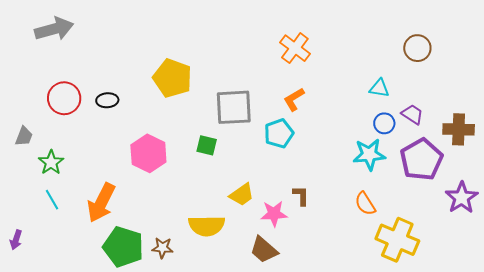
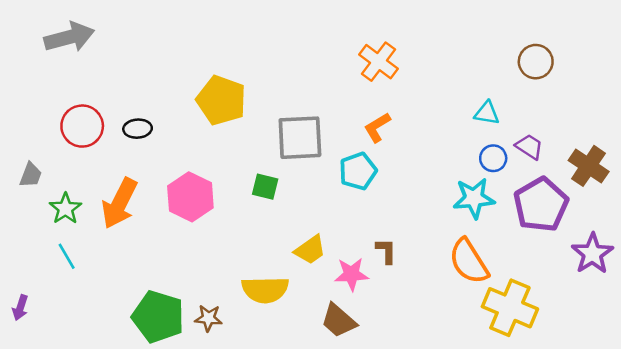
brown cross: (459, 129) -> (589, 166), turned 32
orange arrow: (101, 203) -> (120, 203), moved
orange semicircle: (365, 204) -> (469, 261), size x1.5

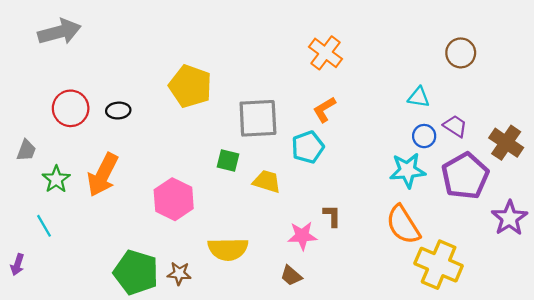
pink hexagon: (190, 197) -> (174, 199), moved
yellow trapezoid: (310, 250) -> (267, 181), moved, turned -128
cyan line: (67, 256) -> (44, 226), moved
brown trapezoid: (339, 321) -> (291, 276), size x0.7

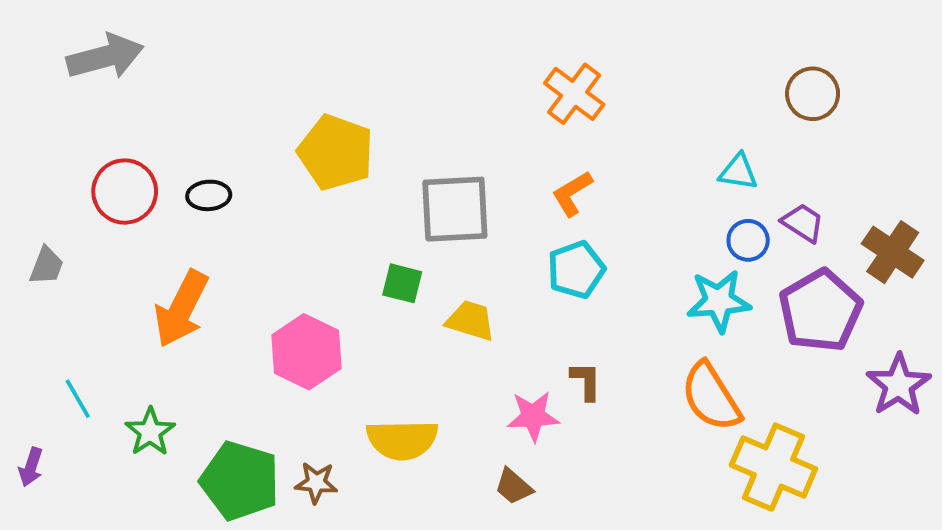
cyan pentagon: (308, 147) -> (576, 270), moved
green star: (56, 179) -> (150, 432), moved

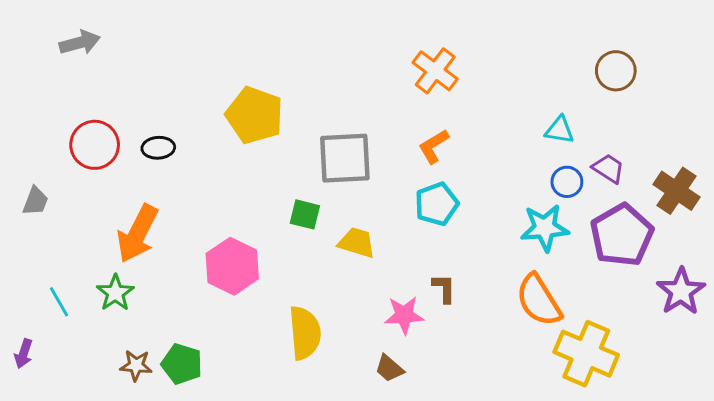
gray arrow: (105, 57) -> (80, 43), size x0.7
green star: (150, 432) -> (115, 293), moved
yellow semicircle: (402, 440) -> (305, 333), turned -94
green pentagon: (240, 481) -> (182, 364), size x0.7
brown star: (316, 483) -> (136, 365), moved

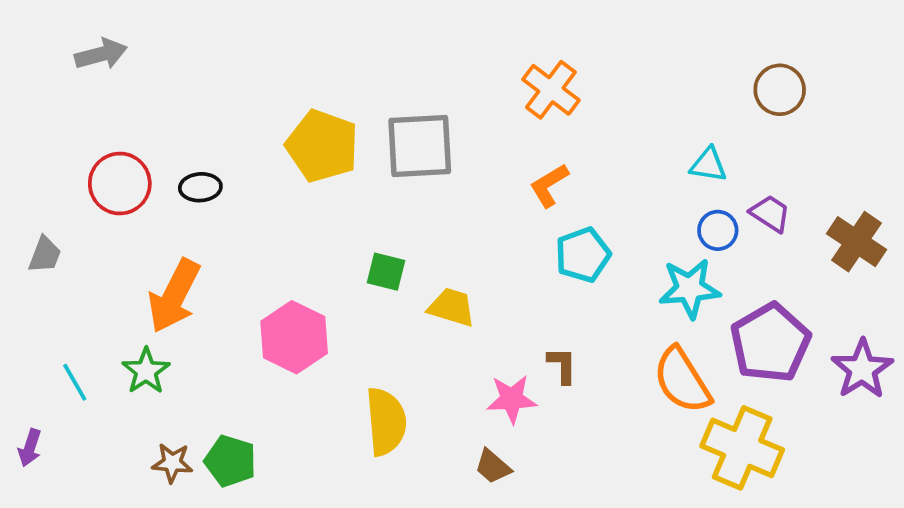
gray square: (345, 158) -> (420, 146), moved
cyan pentagon: (437, 204) -> (583, 255), moved
purple pentagon: (622, 235) -> (770, 343), moved

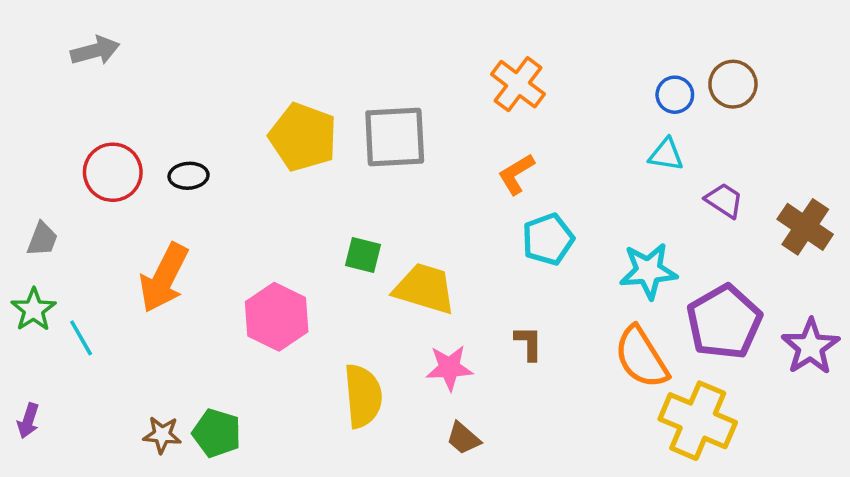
blue circle: (718, 230) -> (675, 95), moved
yellow trapezoid: (452, 307) -> (425, 289), size x1.4
green star: (146, 371) -> (33, 310), moved
cyan line: (75, 382) -> (81, 338), moved
pink star: (512, 399) -> (449, 368), moved

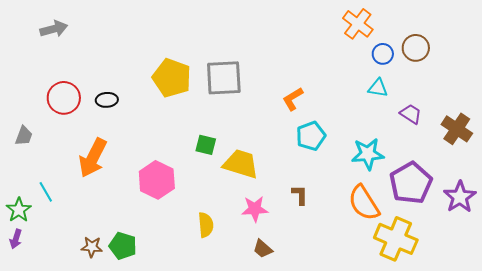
orange cross: (518, 84) -> (358, 24), moved
green star: (33, 310) -> (19, 210), moved
yellow semicircle: (363, 396) -> (206, 225), size x0.7

